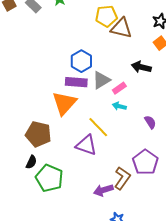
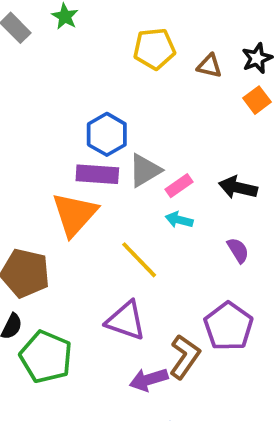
brown triangle: (121, 28) -> (209, 66), moved, size x0.6
black arrow: (141, 67) -> (238, 188), moved
purple triangle: (86, 145) -> (126, 321), moved

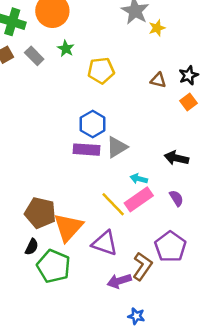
yellow pentagon: (154, 49) -> (101, 70), moved
pink rectangle: (179, 186) -> (139, 199), moved, size x1.6
orange triangle: (74, 214) -> (68, 227), moved

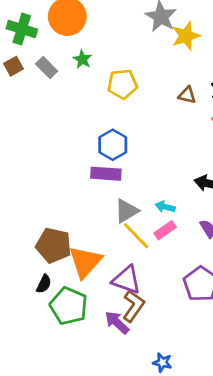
yellow star: (157, 28) -> (186, 36), size x1.5
gray triangle: (117, 147) -> (127, 211), moved
pink rectangle: (139, 199) -> (165, 230), size x0.7
brown L-shape: (142, 266) -> (133, 306), moved
purple arrow: (119, 281) -> (117, 323), moved, turned 60

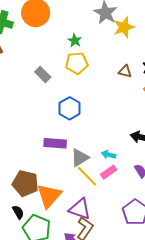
green star: (82, 59) -> (75, 41), moved
gray rectangle: (47, 68) -> (43, 74), moved
purple rectangle: (106, 174) -> (55, 143), moved
black semicircle: (44, 284) -> (18, 212), turned -56

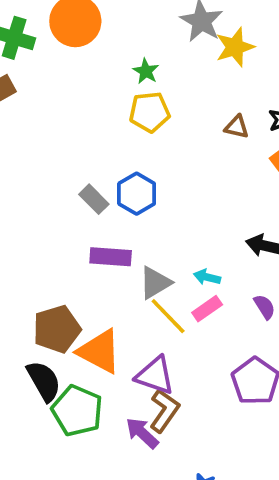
gray rectangle: (43, 74) -> (94, 199), moved
brown pentagon: (25, 183) -> (57, 329), turned -30
orange triangle: (49, 196) -> (99, 351), turned -44
black semicircle: (18, 212) -> (44, 381), size x1.6

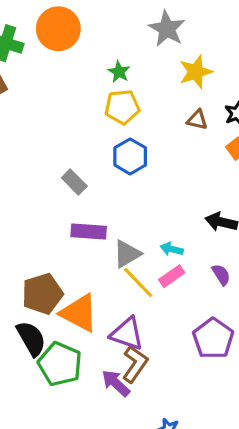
yellow star: (235, 47) -> (196, 72), moved
blue hexagon: (137, 194) -> (130, 156), moved

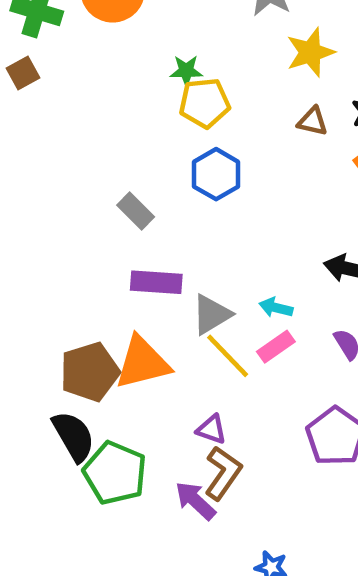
green star: (119, 72) -> (186, 71), moved, turned -30
orange triangle: (79, 313) -> (143, 363), moved, turned -42
purple triangle: (127, 334) -> (211, 429), size x0.6

